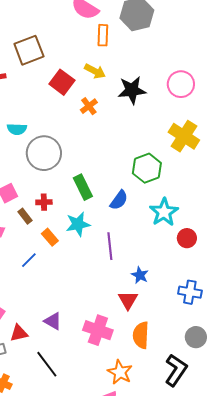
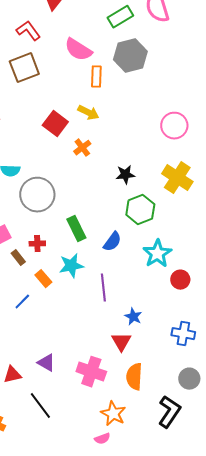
brown square: (29, 50) -> (24, 68), moved
black star: (132, 90) -> (125, 175), moved, size x0.7

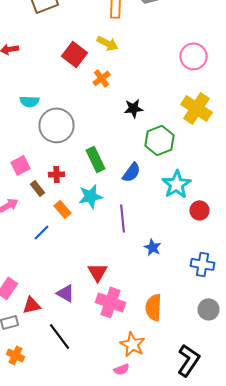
black star: (125, 175) -> (134, 108), moved
red triangle: (121, 342) -> (98, 272), moved
black L-shape: (169, 412) -> (188, 360), moved

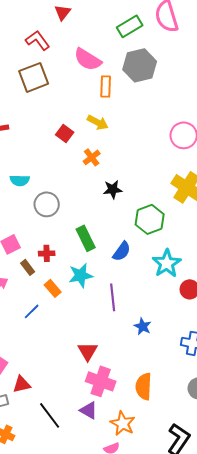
red square: (74, 54) -> (65, 133), size x0.7
black star: (134, 108) -> (113, 189), moved
gray circle: (56, 125) -> (47, 204), size x0.7
purple triangle: (66, 293) -> (89, 410), moved

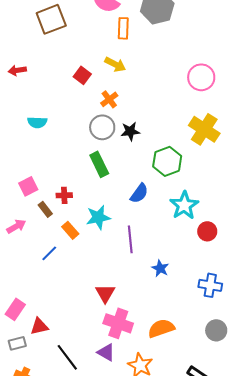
gray circle: (47, 204) -> (102, 127), moved
green rectangle: (86, 238) -> (99, 164), moved
orange semicircle: (144, 386) -> (161, 328), turned 68

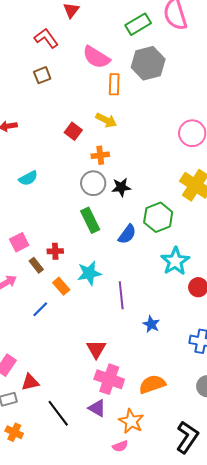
brown square: (51, 19) -> (42, 75), size x0.6
orange cross: (109, 99) -> (100, 155), turned 30
cyan semicircle: (37, 122) -> (28, 178), turned -30
blue semicircle: (139, 193) -> (127, 234), moved

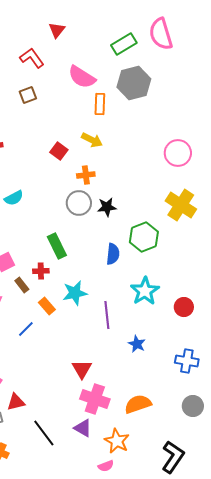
green rectangle: (90, 220) -> (57, 246), moved
blue semicircle: (127, 234) -> (113, 254), turned -30
cyan star: (175, 261) -> (145, 291), moved

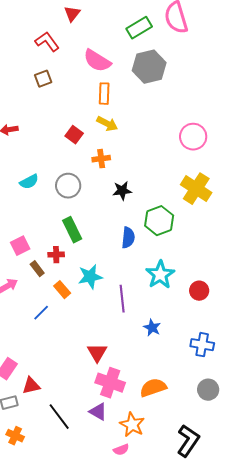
orange rectangle: (100, 104) -> (104, 94), moved
gray circle: (79, 203) -> (68, 186), moved

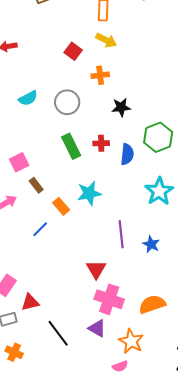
red cross: (56, 255) -> (101, 143), moved
purple line: (122, 299) -> (121, 234), moved

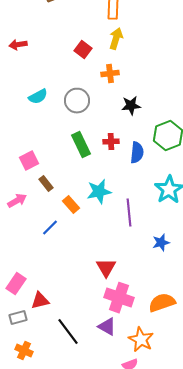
yellow arrow: (106, 40) -> (116, 39), turned -100
purple line: (121, 234) -> (129, 213), moved
blue star: (151, 244) -> (161, 243), turned 30

